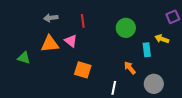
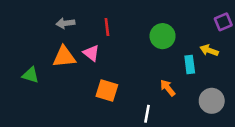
gray circle: (154, 84) -> (212, 101), moved

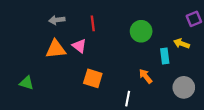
green triangle: (31, 75) -> (27, 83), moved

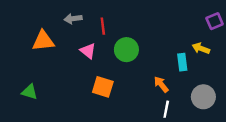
gray arrow: (57, 20) -> (73, 19), moved
green circle: (141, 31) -> (126, 50), moved
orange triangle: (56, 49) -> (43, 41), moved
white line: (128, 99) -> (166, 109), moved

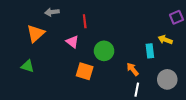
gray arrow: (73, 19) -> (52, 12), moved
orange triangle: (43, 41) -> (36, 34), turned -36
green circle: (126, 50) -> (104, 51), moved
green triangle: (30, 92) -> (28, 66), moved

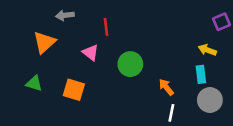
cyan rectangle: (150, 51) -> (201, 74), moved
orange square: (85, 71) -> (74, 90), moved

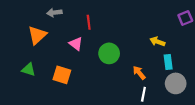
yellow arrow: (207, 50) -> (157, 42), moved

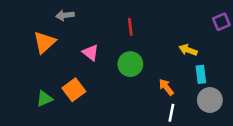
red line: (89, 22) -> (130, 27), moved
green triangle: (29, 70) -> (44, 99), moved, turned -40
orange square: (62, 75) -> (74, 90), turned 36

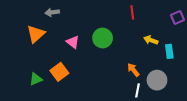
red line: (130, 27) -> (132, 12), moved
green circle: (130, 64) -> (103, 38), moved
cyan rectangle: (201, 74) -> (169, 51), moved
gray circle: (210, 100) -> (157, 80), moved

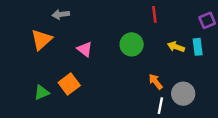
green circle: (103, 38) -> (132, 44), moved
cyan rectangle: (169, 51) -> (198, 47), moved

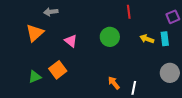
orange arrow: (156, 82) -> (114, 83), moved
gray circle: (183, 94) -> (170, 73), moved

